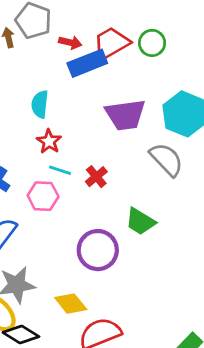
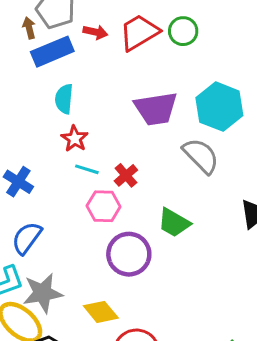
blue rectangle: (87, 63) -> (52, 52), moved
pink hexagon: (43, 196) -> (104, 206), moved

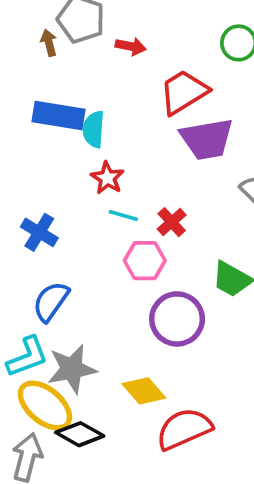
red trapezoid: (139, 32) -> (184, 92), moved
blue rectangle: (52, 52) -> (58, 116), moved, turned 33

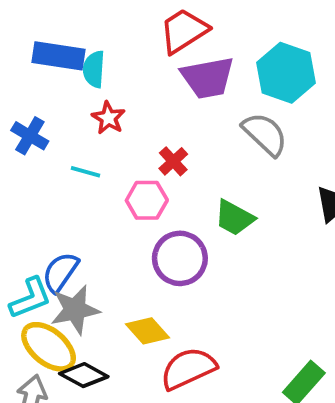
cyan line: (123, 215) -> (86, 172), moved
blue cross: (39, 232) -> (30, 136), moved
blue semicircle: (51, 301) -> (60, 272), moved

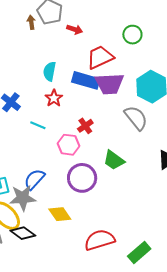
blue rectangle: (59, 56) -> (86, 80), moved
blue semicircle: (60, 272) -> (34, 179), moved
red semicircle: (188, 369) -> (100, 240), moved

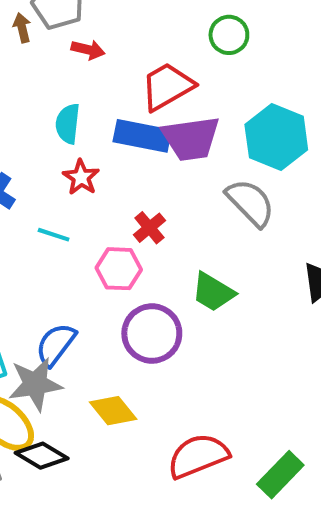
red arrow: (75, 29) -> (88, 50), moved

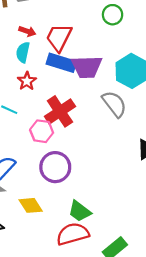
red arrow: (88, 50) -> (27, 31), moved
red trapezoid: (167, 86) -> (59, 37), moved, turned -40
red cross: (149, 228) -> (60, 111), size x1.8
green trapezoid: (213, 292) -> (80, 211), moved

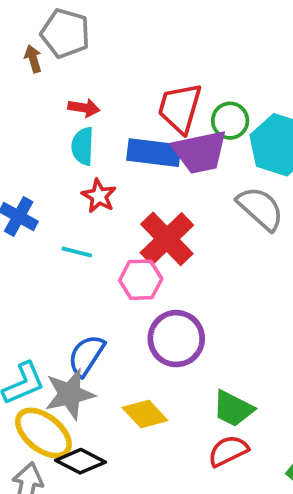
green circle: (113, 15) -> (230, 121), moved
red trapezoid: (59, 37) -> (180, 108), moved
red semicircle: (73, 234) -> (228, 451), size x0.7

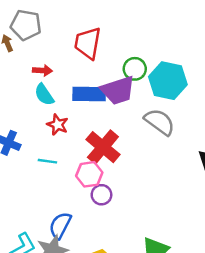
red trapezoid: (180, 108) -> (88, 43), moved
cyan semicircle: (83, 146) -> (44, 95), turned -30
purple circle: (176, 339) -> (101, 195), moved, size x0.6

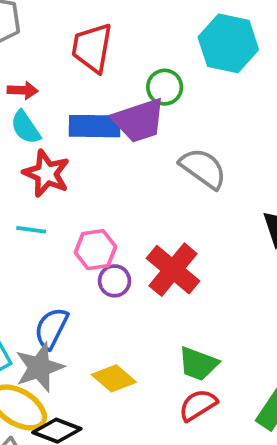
cyan hexagon: (168, 81) -> (228, 43), moved
red star: (58, 125) -> (46, 173), size x1.4
red cross: (103, 147) -> (173, 270), moved

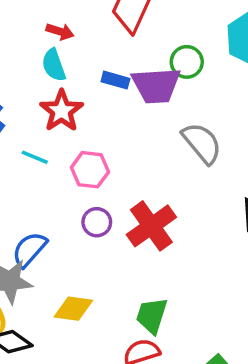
blue rectangle: (95, 126) -> (115, 80), size x0.6
pink hexagon: (96, 250) -> (90, 170), moved
green trapezoid: (198, 364) -> (152, 315), turned 72
yellow diamond: (114, 378) -> (73, 309), turned -48

